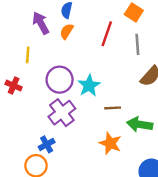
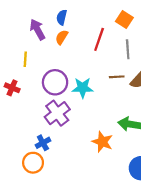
cyan star: (89, 86) -> (83, 88), turned 30
brown line: (113, 108) -> (117, 77), moved

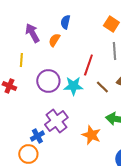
blue semicircle: (62, 17) -> (65, 22), moved
red line: (99, 39) -> (88, 65), moved
brown line: (117, 77) -> (102, 87), moved, turned 48
purple cross: (57, 113) -> (56, 121), moved

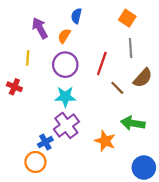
purple circle: (48, 81) -> (65, 65), moved
cyan star: (73, 86) -> (65, 97), moved

